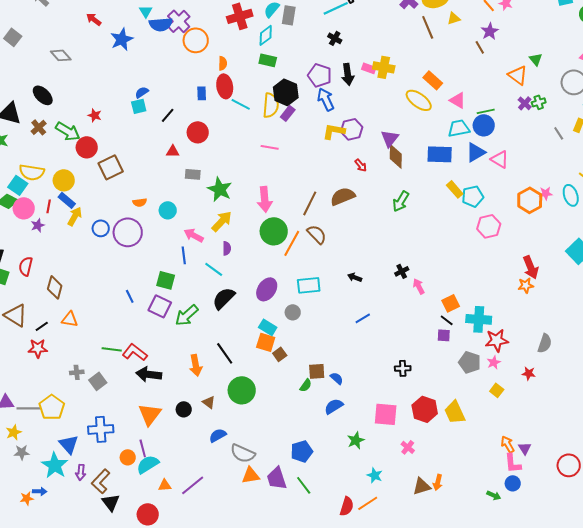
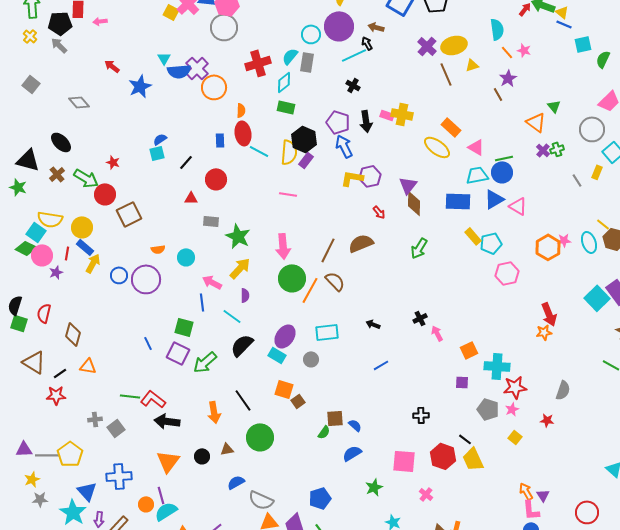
black line: (447, 320) -> (465, 439), moved
cyan rectangle: (268, 327) -> (277, 355), moved
brown triangle: (209, 402) -> (227, 449), turned -48

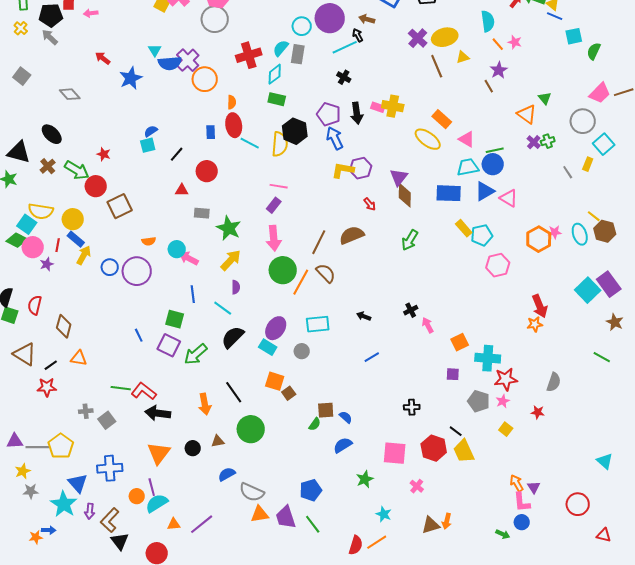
purple rectangle: (306, 160) -> (274, 205), moved
pink arrow: (212, 282) -> (189, 258), moved

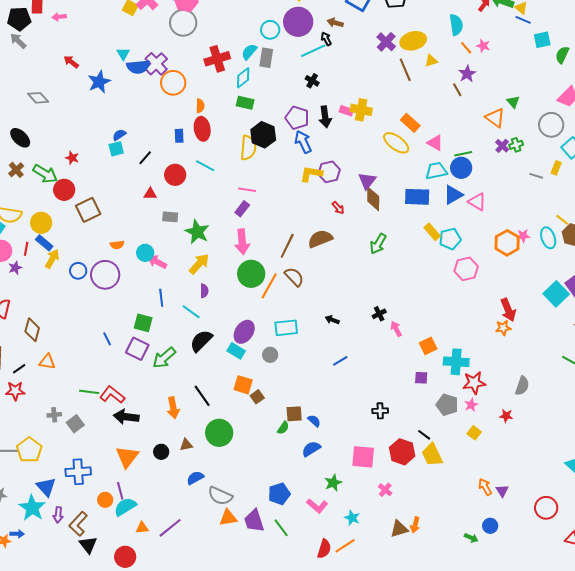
cyan line: (250, 143) -> (205, 166), moved
gray line: (568, 172) -> (536, 176), turned -40
pink L-shape: (522, 502) -> (317, 506), moved, turned -45

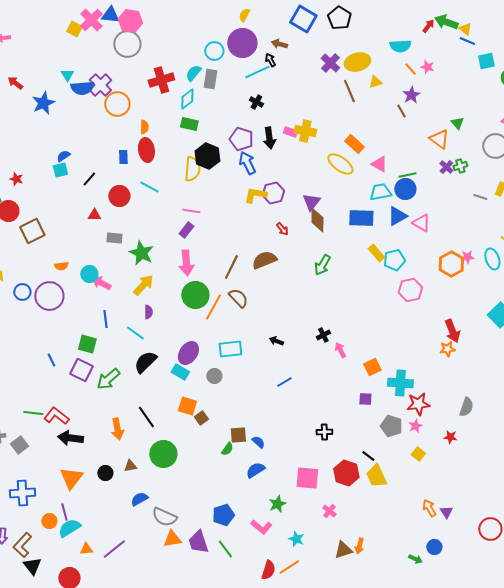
cyan semicircle: (456, 25) -> (400, 46), turned 95

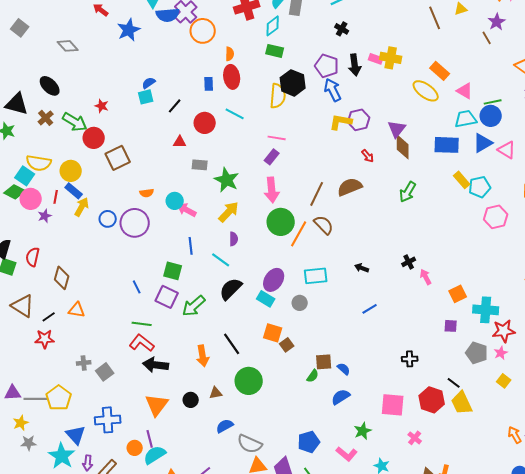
green line: (33, 413) -> (142, 324), moved

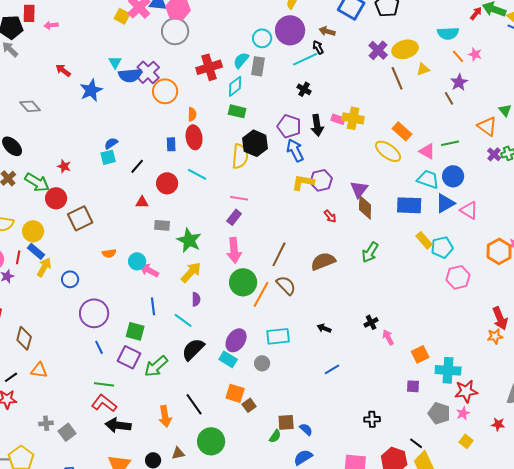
green line: (493, 102) -> (450, 143), moved
cyan trapezoid: (466, 119) -> (428, 179), turned 30
brown semicircle: (350, 187) -> (323, 261), moved
purple circle: (135, 223) -> (94, 313), moved

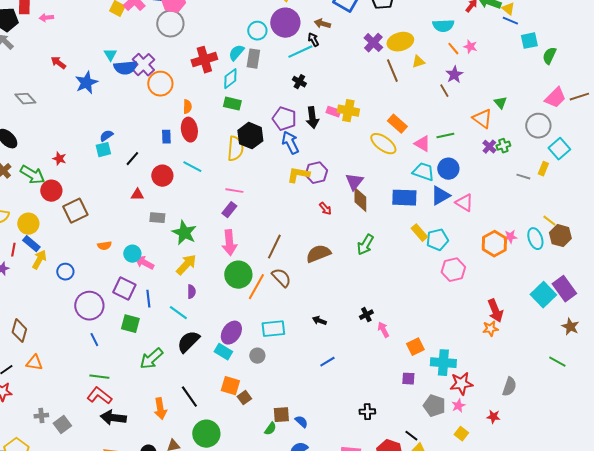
purple square: (129, 357) -> (124, 289), moved

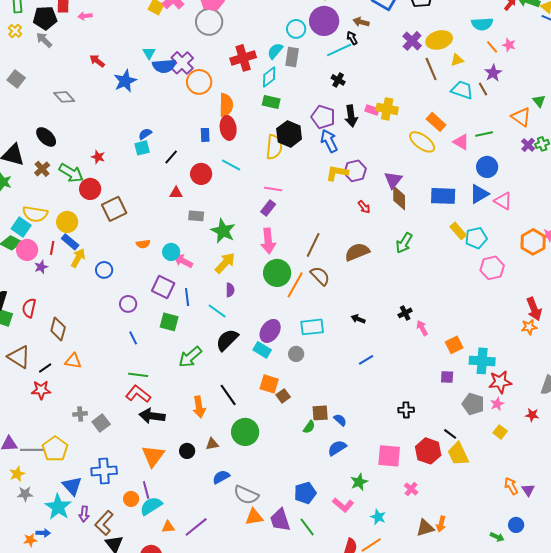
orange semicircle: (187, 107) -> (226, 105), size x1.6
cyan trapezoid: (423, 172) -> (462, 90), moved
purple circle: (89, 306) -> (128, 304), size x0.6

